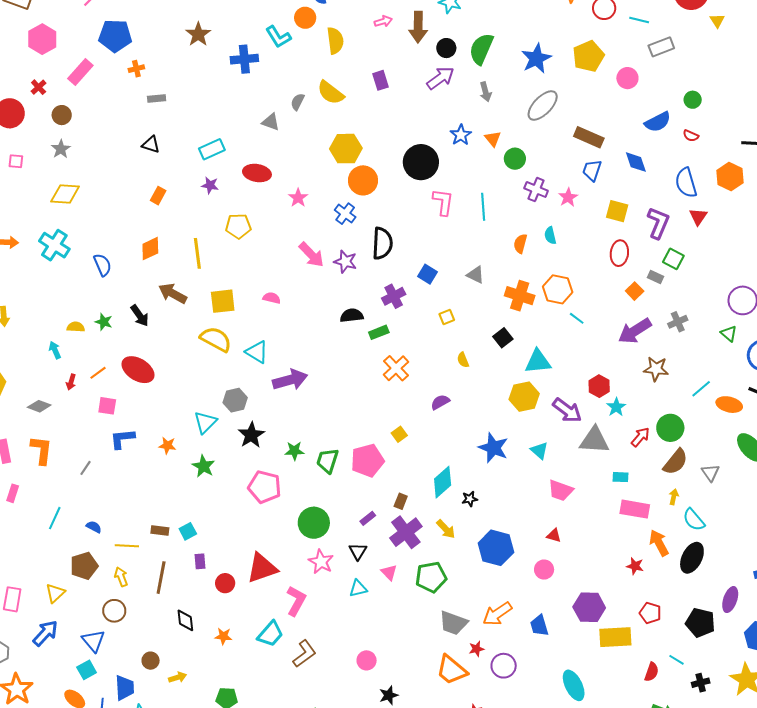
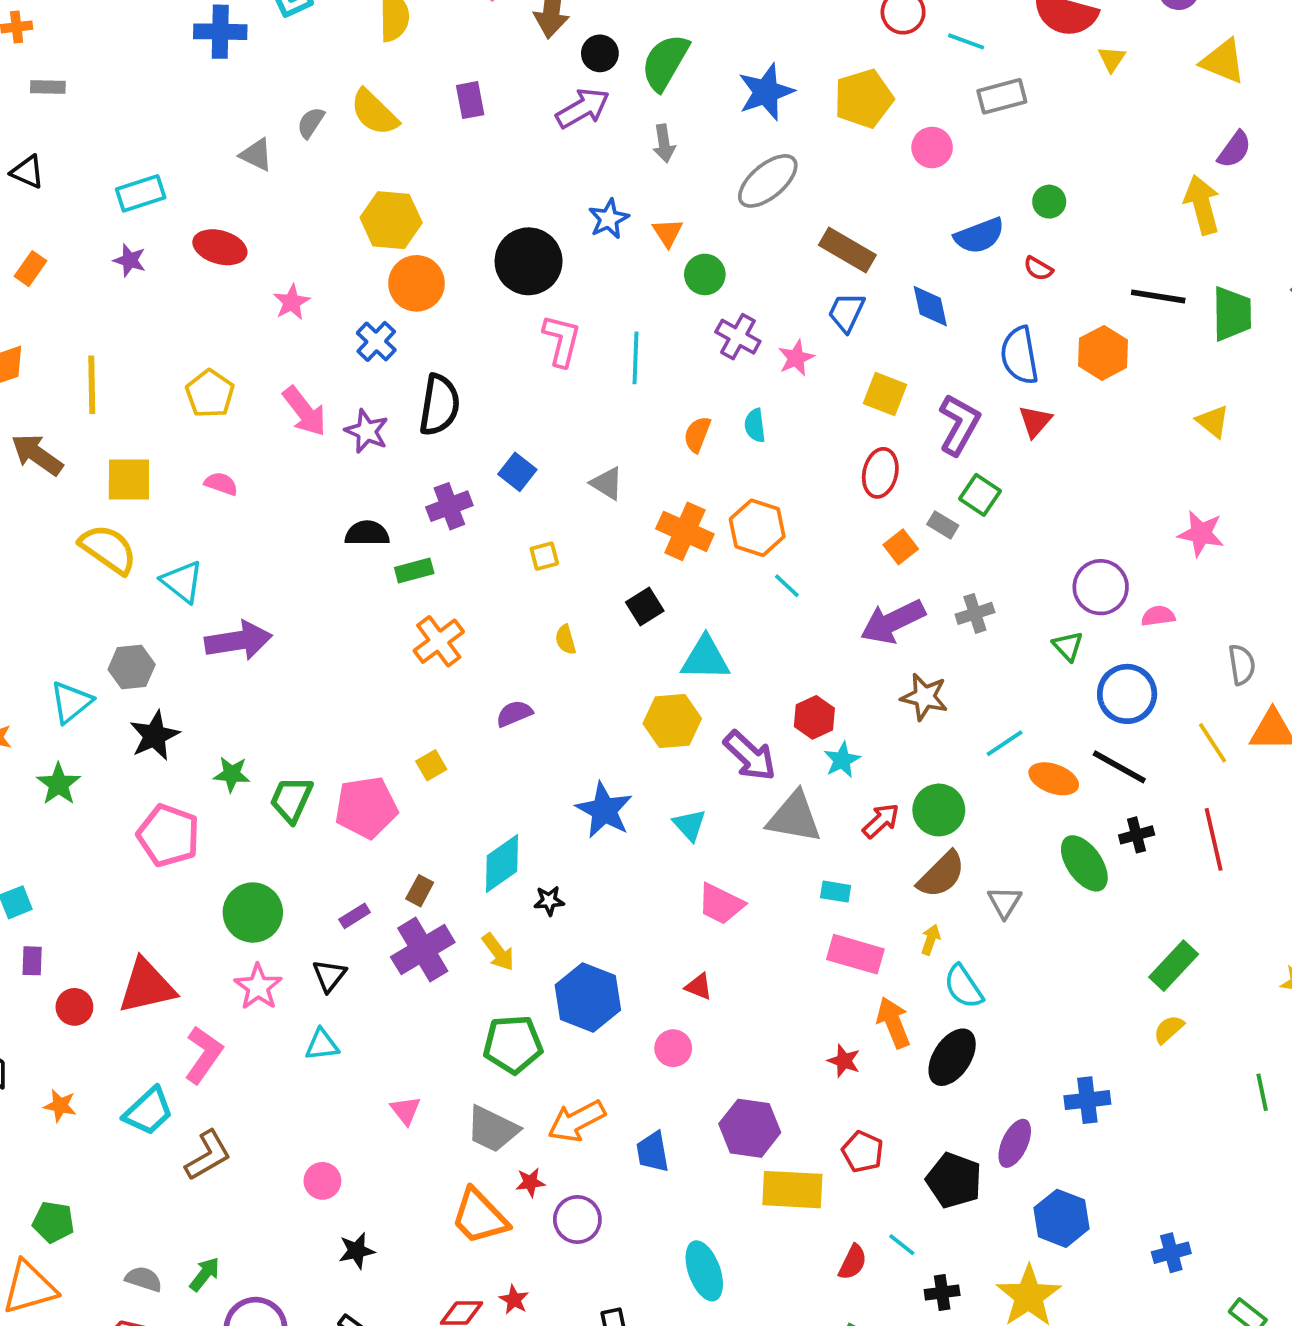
yellow pentagon: (238, 226) -> (210, 394), moved, turned 30
pink triangle: (389, 572) -> (406, 1110), moved
green pentagon: (431, 577) -> (513, 1044), moved

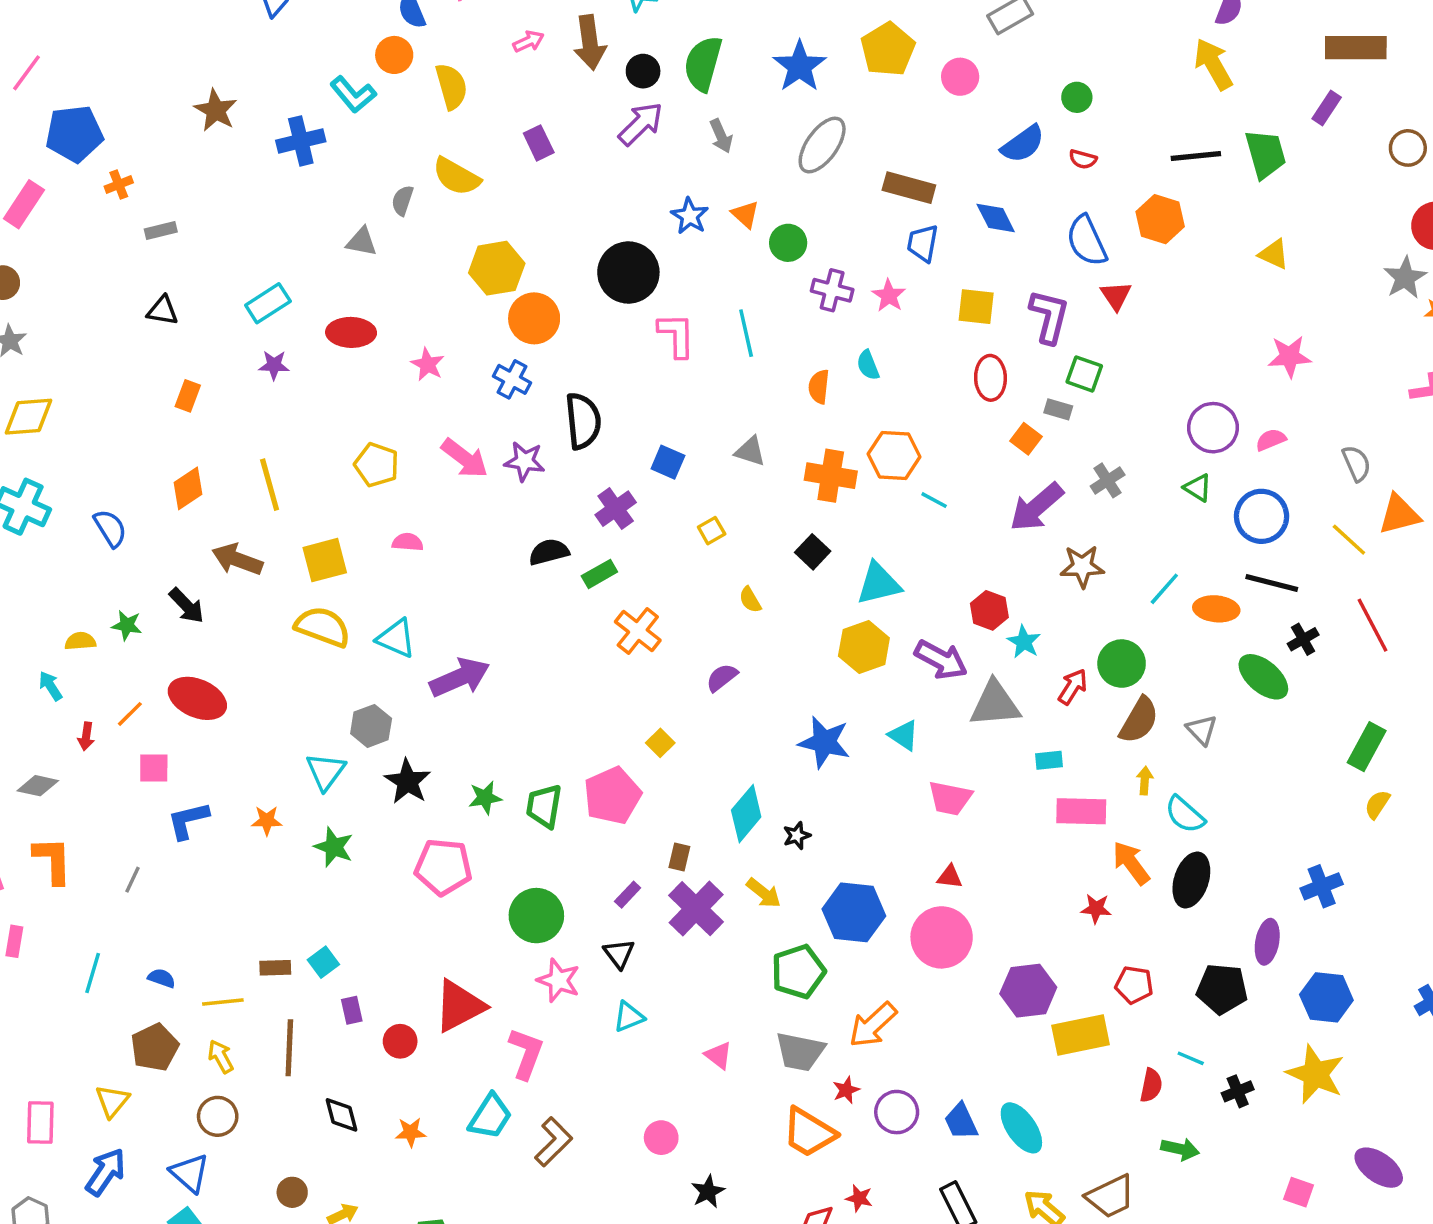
pink circle: (673, 1048) -> (942, 937), size x1.8
blue trapezoid: (653, 1152) -> (961, 1121), moved

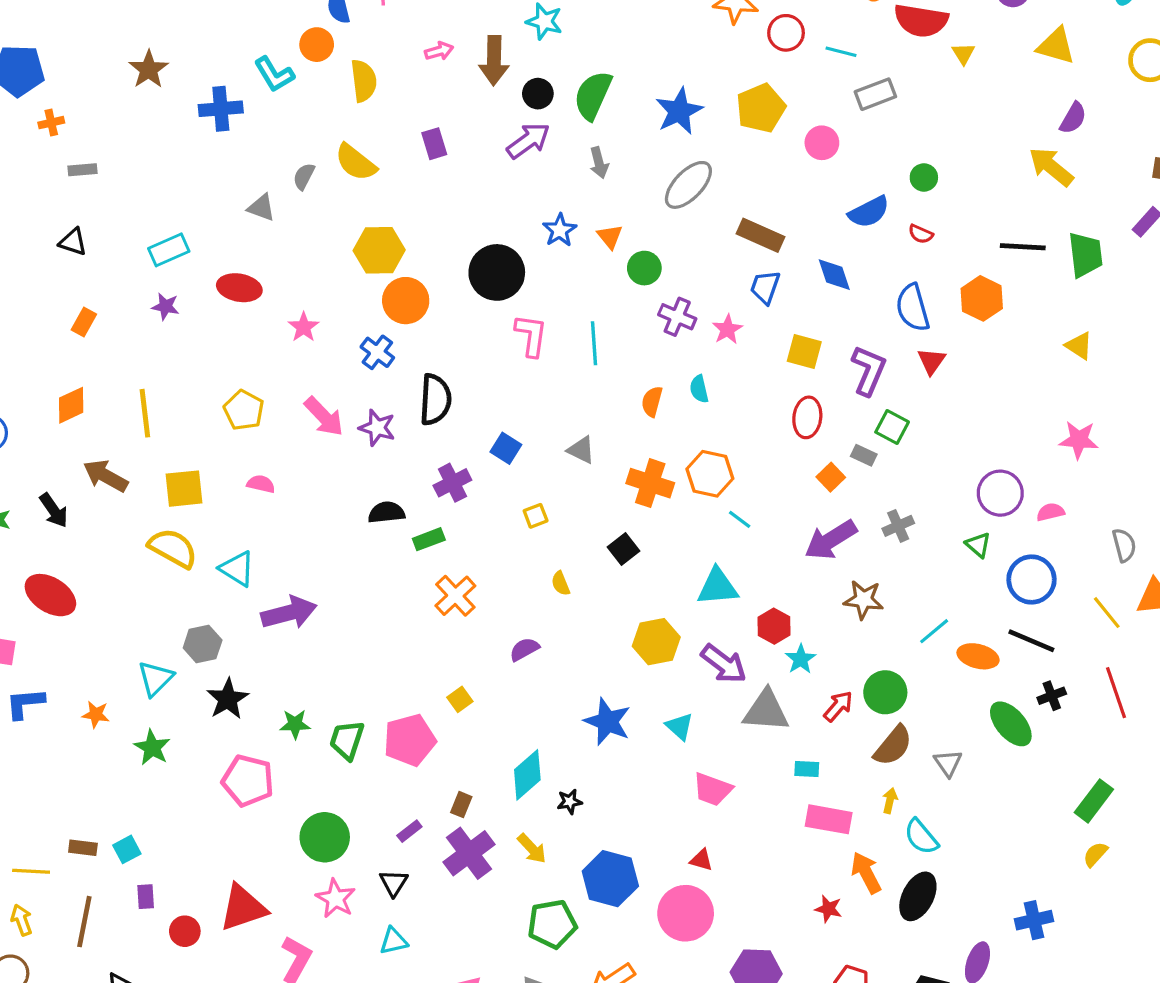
yellow arrow: (1213, 64) -> (1051, 167), turned -30
cyan triangle: (879, 584) -> (718, 587), moved

